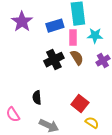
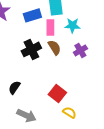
black semicircle: (37, 98) -> (14, 87), turned 40

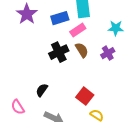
cyan star: (72, 25) -> (116, 28), moved
pink rectangle: (50, 27) -> (78, 30), turned 56

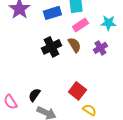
pink rectangle: (78, 30) -> (80, 25), moved
black semicircle: (42, 90) -> (34, 95), moved

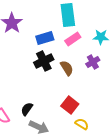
blue rectangle: (52, 13) -> (45, 38), moved
brown semicircle: (74, 45) -> (67, 68), moved

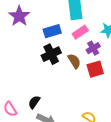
purple cross: (93, 62) -> (93, 48), moved
red square: (70, 105) -> (95, 69), moved, turned 36

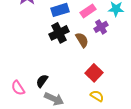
red square: (95, 69) -> (94, 73), moved, turned -30

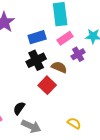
brown semicircle: (82, 40) -> (59, 67), turned -35
red square: (94, 73) -> (47, 85), moved

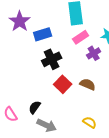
blue rectangle: (37, 37) -> (43, 34), moved
brown semicircle: (59, 67) -> (88, 84), moved

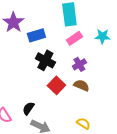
purple cross: (94, 53) -> (79, 64), moved
black cross: (52, 59) -> (45, 60), turned -36

